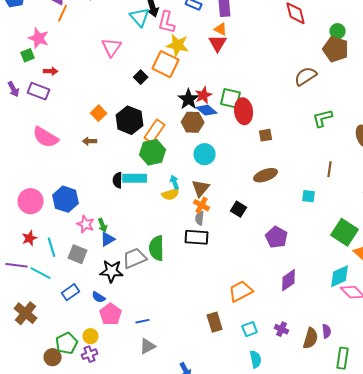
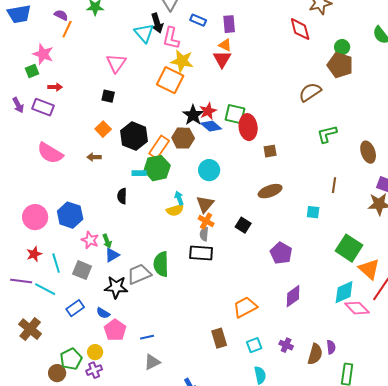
black square: (141, 77) -> (108, 96), moved, turned -32
brown hexagon: (193, 122) -> (183, 138), moved
cyan rectangle: (135, 178) -> (139, 173), moved, size x0.6

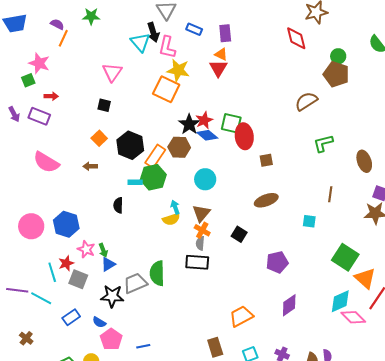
purple pentagon: (281, 253) -> (277, 262), turned 30
red star: (34, 254) -> (66, 263), moved
brown cross: (30, 329) -> (26, 338), size x0.6

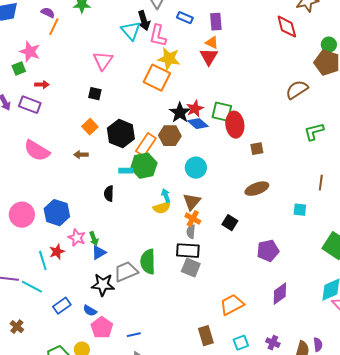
gray square: (78, 279) -> (191, 268), moved

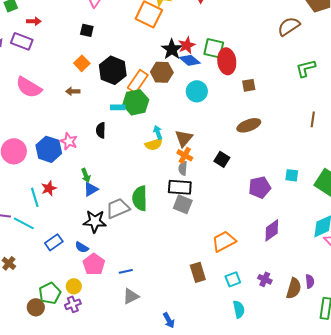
cyan circle: (196, 168) -> (197, 91), moved
cyan square: (300, 210) -> (292, 175), moved
pink star: (77, 238) -> (69, 141), moved

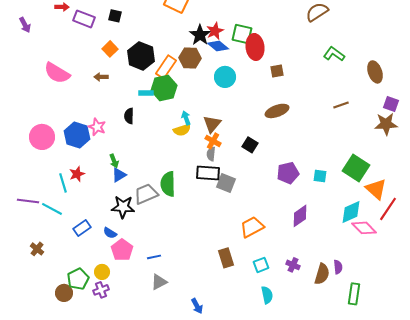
purple rectangle: (22, 41) -> (84, 19), moved
green L-shape: (306, 68) -> (334, 54), turned 50
brown line: (313, 119) -> (341, 105), turned 63
cyan square: (292, 175) -> (320, 176), moved
gray square: (183, 204) -> (226, 183), moved

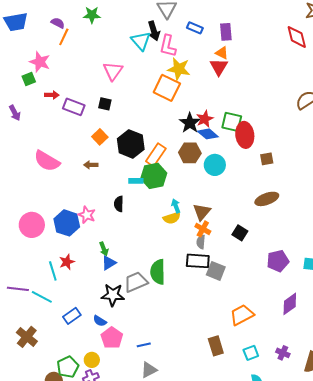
brown hexagon: (190, 58) -> (190, 153), moved
brown cross: (37, 249) -> (27, 337), size x1.5

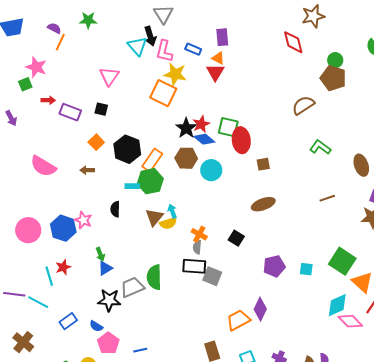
blue rectangle: (195, 28) -> (193, 49), moved
brown triangle: (202, 212) -> (154, 217), moved
purple diamond: (290, 304) -> (260, 309), moved, turned -30

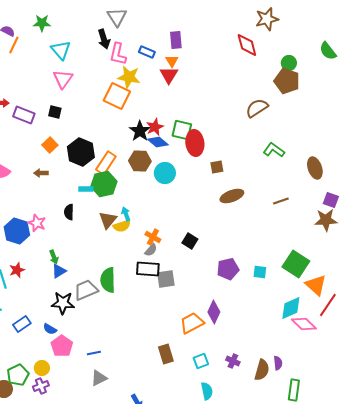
cyan triangle: (137, 46) -> (61, 50), moved
orange triangle: (218, 58) -> (172, 61), turned 32
brown ellipse: (263, 204) -> (232, 196), moved
gray semicircle: (197, 247) -> (151, 250), turned -144
gray square: (212, 276) -> (166, 279), turned -30

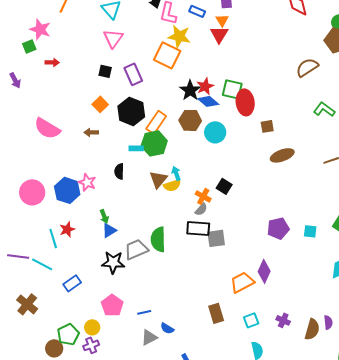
purple rectangle: (24, 115) -> (133, 74), moved, turned 45
black square: (190, 241) -> (224, 186), moved
blue semicircle: (50, 329) -> (167, 328), moved

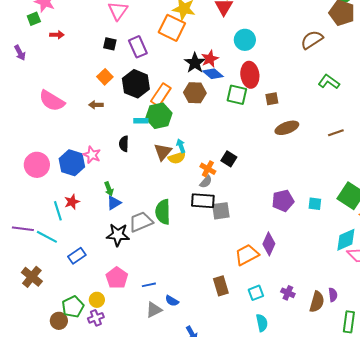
green square: (232, 89) -> (237, 95), moved
cyan circle: (215, 132) -> (245, 40), moved

